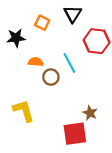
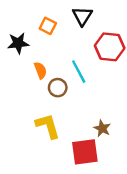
orange semicircle: (36, 62) -> (40, 70), turned 64
yellow L-shape: (24, 111) -> (48, 126), moved

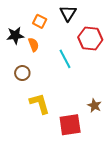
orange semicircle: (40, 70) -> (33, 45), moved
brown circle: (58, 88) -> (22, 73), moved
brown star: (102, 128) -> (94, 106), moved

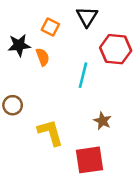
cyan line: (65, 59) -> (83, 75), turned 42
brown circle: (22, 73) -> (13, 105), moved
brown star: (94, 106) -> (103, 121), moved

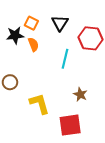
black triangle: (87, 17) -> (60, 23), moved
orange square: (50, 27) -> (31, 23), moved

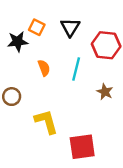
orange semicircle: (33, 44) -> (44, 68), moved
brown star: (80, 94) -> (105, 92), moved

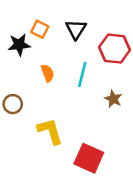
red square: (82, 147) -> (89, 158), turned 32

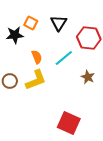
cyan line: (82, 74) -> (64, 58), turned 36
yellow L-shape: (50, 131) -> (36, 80), moved, turned 85

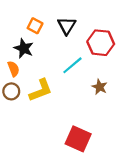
black star: (15, 35) -> (24, 48), moved, turned 30
orange semicircle: (37, 57) -> (14, 69), moved

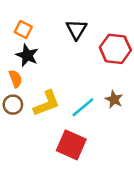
orange square: (35, 26) -> (23, 29), moved
cyan line: (72, 65) -> (83, 107), moved
red square: (78, 139) -> (71, 145), moved

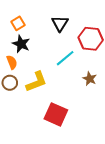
orange square: (23, 29) -> (18, 23), turned 32
cyan line: (83, 107) -> (65, 58), moved

